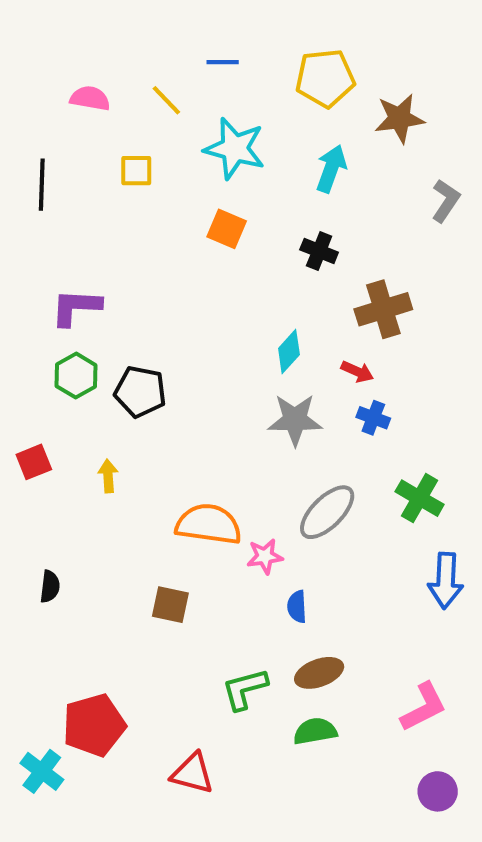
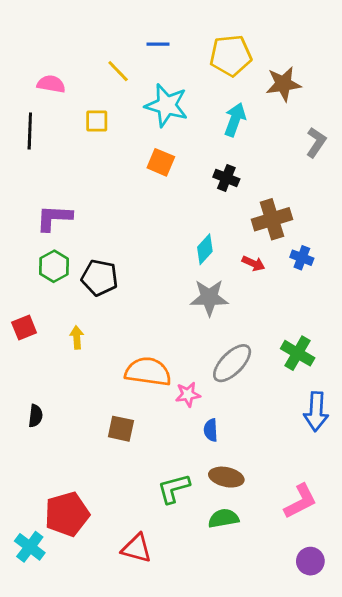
pink semicircle: (90, 98) -> (51, 84), moved
blue cross: (373, 418) -> (302, 258), moved
brown ellipse: (319, 673) -> (226, 477), turned 32

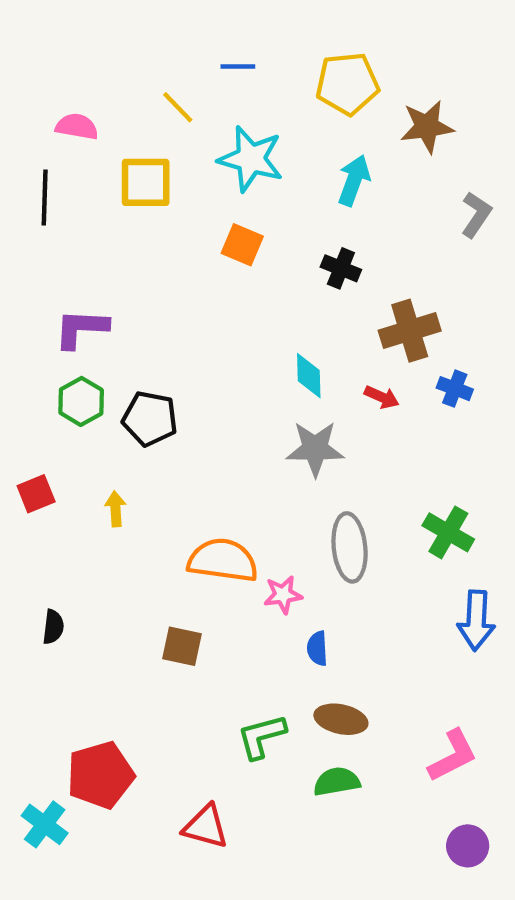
yellow square: (97, 121) -> (146, 182), size x1.5
cyan diamond: (205, 249) -> (309, 376), turned -44
gray ellipse: (232, 363) -> (350, 547), turned -51

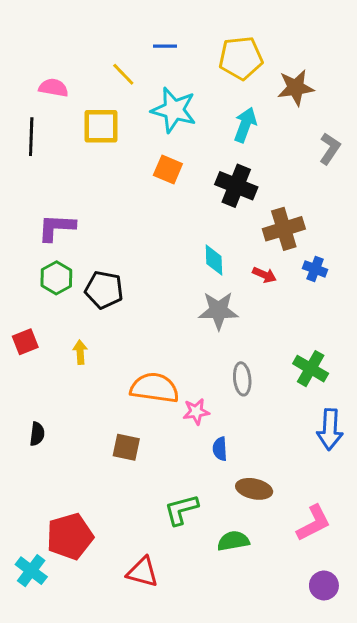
black cross: (341, 268) -> (236, 186), size x1.5
gray ellipse: (350, 547) -> (242, 379), size x0.7
brown ellipse: (341, 719) -> (254, 489), moved

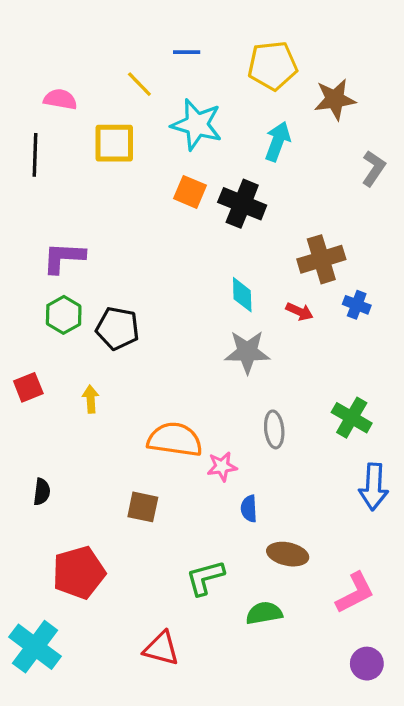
black cross: (236, 186) -> (242, 204), moved
red pentagon: (70, 536) -> (79, 573), moved
cyan cross: (31, 571) -> (35, 647), size x1.4

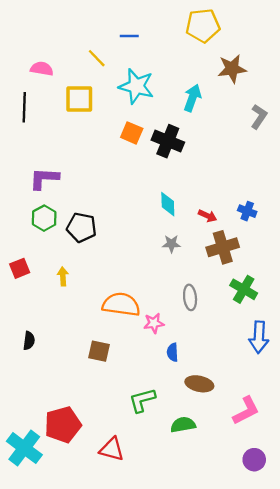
yellow pentagon: (273, 66) -> (203, 26), moved
brown cross: (321, 259) -> (223, 247), moved
gray star: (247, 352) -> (171, 244), size x0.6
red pentagon: (79, 573) -> (63, 425), moved

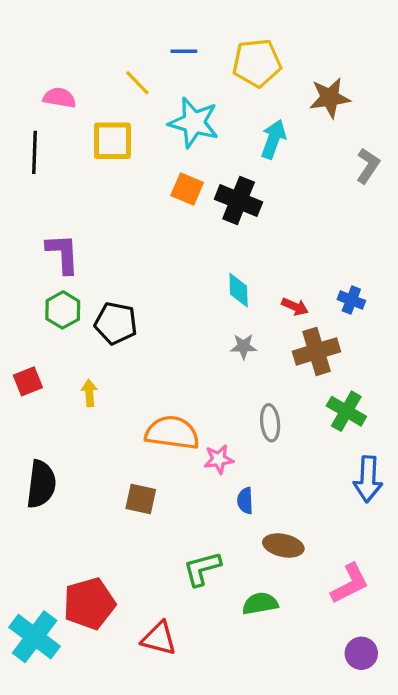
yellow pentagon: (203, 26) -> (257, 63), moved
purple L-shape: (44, 178) -> (63, 254), turned 84
black semicircle: (29, 341) -> (41, 484), size x1.8

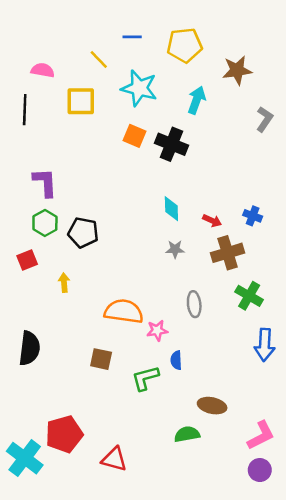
red square: (28, 381) -> (27, 260), moved
brown ellipse: (283, 545) -> (212, 406), moved
green L-shape: (202, 569) -> (145, 378), moved
pink L-shape: (350, 584) -> (261, 435), moved

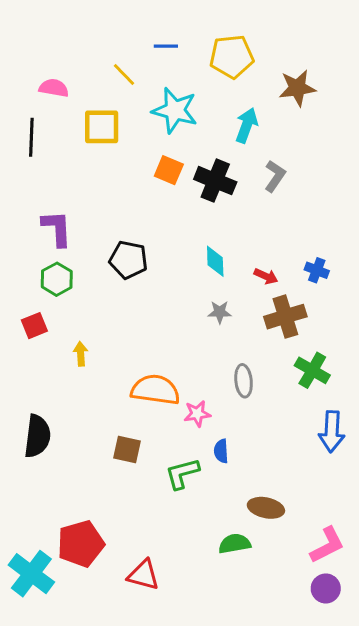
gray L-shape: (265, 119) -> (275, 176), moved
black pentagon: (83, 233) -> (128, 260), moved

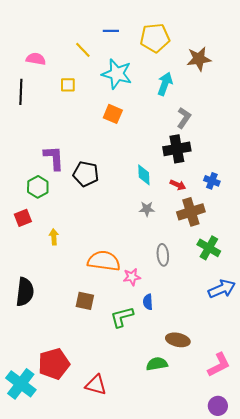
yellow square: (102, 127) -> (68, 85), size x0.6
black cross: (215, 181) -> (177, 149), moved, turned -32
purple L-shape: (57, 228) -> (54, 158), moved
blue arrow: (332, 432) -> (222, 289), turned -116
purple circle: (326, 588) -> (218, 406), moved

